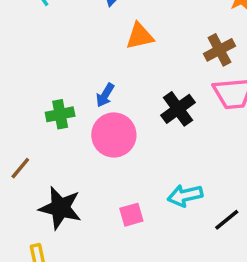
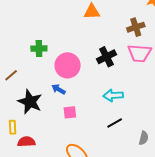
blue arrow: (105, 95) -> (58, 89), moved, turned 80
cyan arrow: (185, 196) -> (113, 95), moved
black line: (227, 220) -> (115, 123), moved

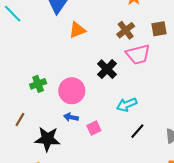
pink square: (70, 112) -> (94, 128), moved

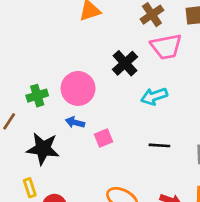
green cross: (38, 84) -> (37, 96), moved
cyan arrow: (127, 105) -> (154, 96), moved
black line: (137, 131) -> (159, 145), turned 49

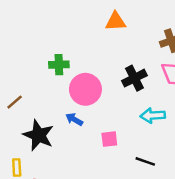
green cross: (37, 96) -> (59, 65), moved
pink square: (104, 138) -> (109, 139), moved

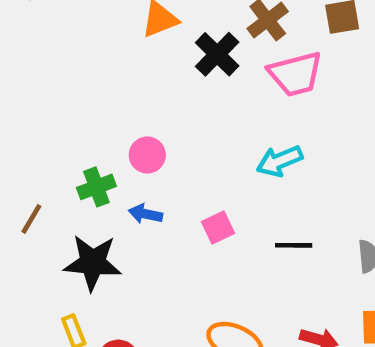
green cross: (59, 65) -> (96, 187), moved
black cross: (134, 78) -> (217, 54), moved
pink circle: (85, 89) -> (147, 155), size x0.6

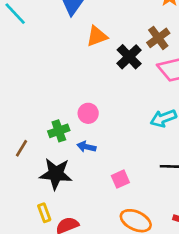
pink square: (218, 228) -> (120, 179), moved

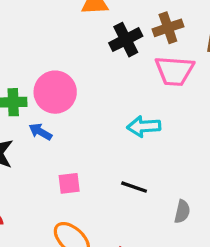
pink circle: (88, 113) -> (55, 92), size x1.6

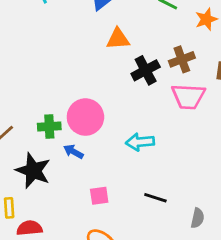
cyan arrow: (144, 126) -> (140, 142), moved

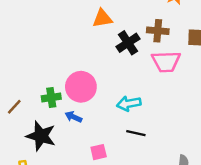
brown cross: (182, 59) -> (158, 31), turned 30
black line: (155, 198) -> (136, 133), moved

